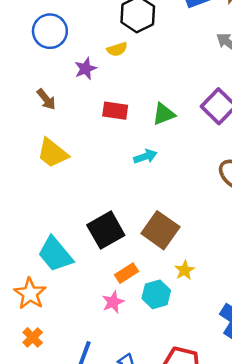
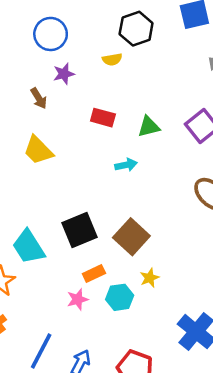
purple star: (86, 69) -> (64, 74), moved

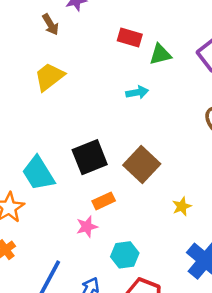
red rectangle: (103, 118) -> (130, 38), moved
yellow trapezoid: (38, 150) -> (49, 77), turned 96
yellow star: (150, 278) -> (182, 206), moved
cyan hexagon: (120, 297) -> (125, 255), moved

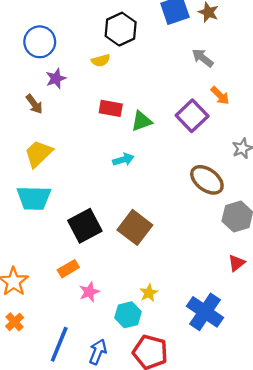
cyan trapezoid: (38, 173) -> (34, 198), moved, turned -51
orange rectangle: (104, 201) -> (68, 269), moved
yellow star: (182, 206) -> (149, 293), moved

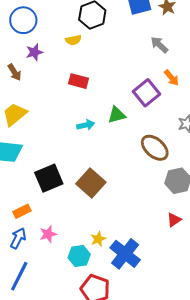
green triangle: (141, 121) -> (117, 115), moved
orange rectangle: (68, 269) -> (22, 211), moved
blue cross: (205, 312) -> (125, 254), moved
blue arrow: (98, 352) -> (18, 238), moved

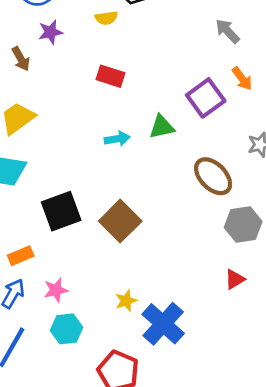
cyan hexagon: (79, 256) -> (67, 329), moved

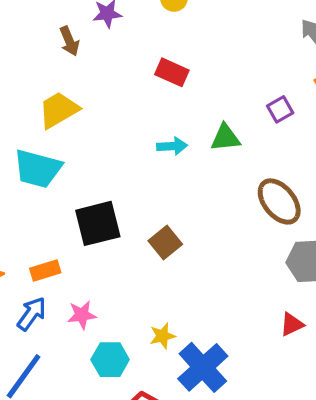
purple square: (206, 98) -> (280, 109), size x0.6
brown square: (120, 221) -> (165, 242), size x0.7
cyan hexagon: (67, 329) -> (110, 360), moved

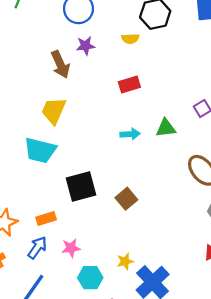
brown arrow: (69, 41) -> (60, 64), size x1.4
red rectangle: (172, 72) -> (129, 85), turned -40
yellow trapezoid: (59, 110) -> (54, 111), turned -36

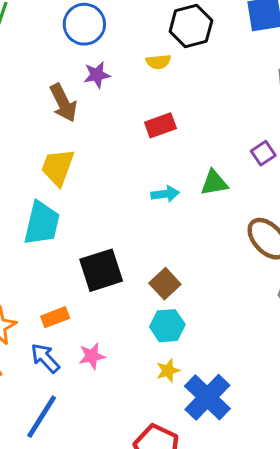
cyan trapezoid: (40, 150) -> (42, 223), turned -88
blue arrow: (37, 248) -> (45, 358), turned -75
cyan hexagon: (90, 278) -> (167, 326), moved

